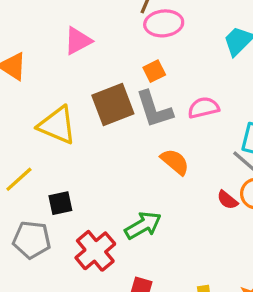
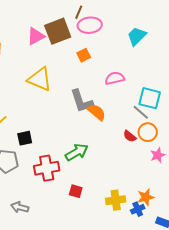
brown square: (113, 105) -> (58, 31), moved
gray L-shape: (154, 109) -> (82, 101), moved
yellow triangle: (57, 125) -> (40, 79), moved
red cross: (95, 251) -> (47, 168), turned 30

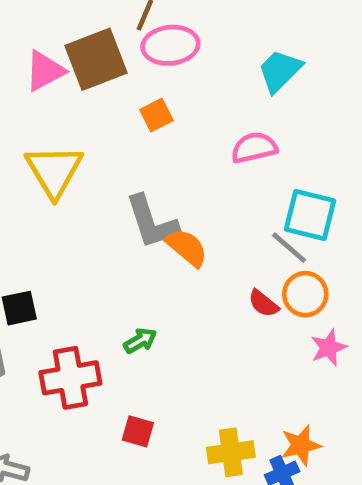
pink semicircle: (115, 78) -> (254, 148), moved
yellow triangle: (40, 79) -> (54, 171), turned 36
green arrow: (77, 152) -> (140, 341), size x0.6

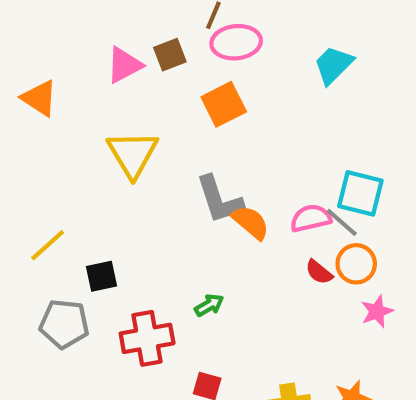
brown square: (96, 59) -> (170, 55), size x0.6
orange square: (156, 115) -> (224, 104), size x1.5
pink semicircle: (254, 148) -> (311, 218), moved

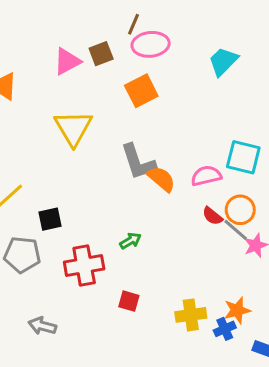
gray line: (342, 222) -> (236, 230), moved

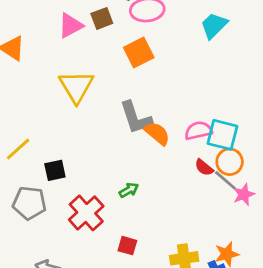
cyan square: (243, 157) -> (222, 135), moved
red cross: (84, 265) -> (86, 213), turned -32

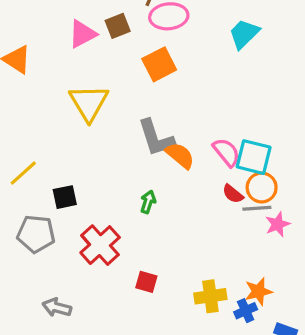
pink semicircle: (198, 131) -> (226, 152), turned 64
gray line: (225, 180) -> (257, 208), turned -45
green arrow: (129, 190) -> (148, 202), moved, turned -42

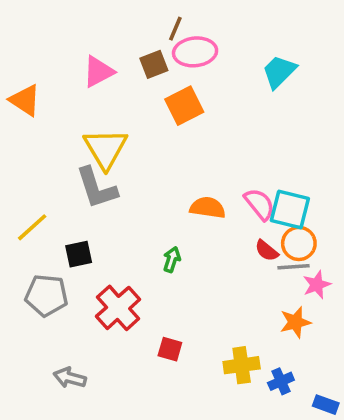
brown square: (118, 26) -> (154, 64), moved
gray L-shape: (156, 138) -> (97, 188), moved
orange semicircle: (180, 155) -> (208, 208), turned -32
orange star: (258, 291) -> (295, 322), moved

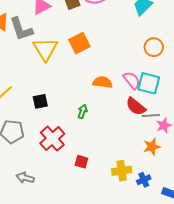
orange square: (184, 106) -> (79, 43), moved
gray L-shape: (97, 188) -> (21, 29), moved
orange circle: (299, 243) -> (154, 47), moved
red semicircle: (267, 251) -> (136, 106), size x1.5
black square: (79, 254) -> (40, 101), moved

